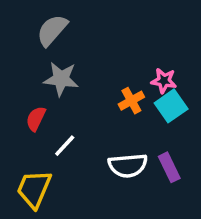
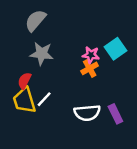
pink star: (164, 81) -> (91, 55), moved
cyan square: (171, 106) -> (115, 49), moved
yellow trapezoid: (34, 189) -> (24, 100), moved, turned -40

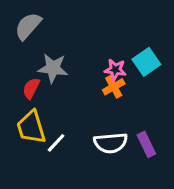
gray semicircle: (35, 20) -> (28, 26), moved
red semicircle: (24, 81) -> (31, 88), moved
white line: (44, 99) -> (56, 143), moved

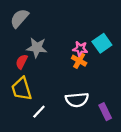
orange cross: (114, 87) -> (79, 61), turned -32
white line: (56, 143) -> (39, 112), moved
purple rectangle: (146, 144) -> (105, 112), moved

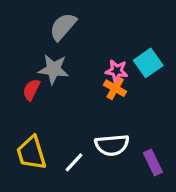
gray semicircle: (19, 18) -> (63, 27), moved
yellow trapezoid: (22, 89) -> (31, 153), moved
white line: (39, 112) -> (74, 162), moved

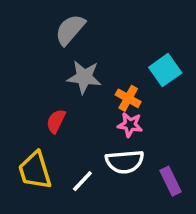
gray star: (53, 69) -> (84, 77), moved
pink star: (117, 71) -> (130, 125), moved
red semicircle: (31, 90) -> (56, 121), moved

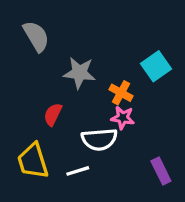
gray semicircle: (70, 30) -> (36, 36), moved, turned 108
white semicircle: (125, 162) -> (99, 139), moved
white line: (82, 181) -> (78, 171), turned 30

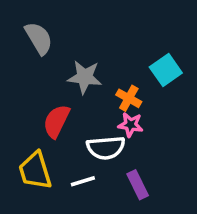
red semicircle: (53, 114) -> (56, 121), size x1.4
purple rectangle: (161, 171) -> (138, 185), moved

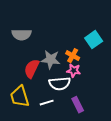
gray semicircle: (39, 38) -> (22, 35), moved, turned 120
gray star: (85, 77) -> (51, 60), moved

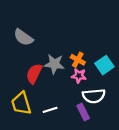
gray semicircle: (22, 35) -> (23, 37), turned 36
cyan square: (94, 40) -> (104, 65), moved
white semicircle: (60, 84) -> (94, 96), moved

